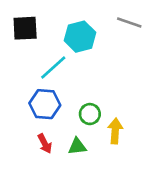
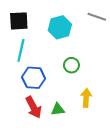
cyan line: (53, 68) -> (21, 50), moved, turned -35
green circle: (90, 114) -> (71, 65), moved
red arrow: (45, 144) -> (34, 107), size x1.5

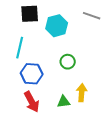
black square: (19, 21) -> (30, 14), moved
green triangle: (58, 109) -> (64, 102), moved

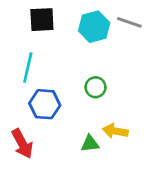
cyan hexagon: (57, 26) -> (94, 27), moved
yellow arrow: (82, 93) -> (115, 131), turned -84
red arrow: (32, 102) -> (22, 144), moved

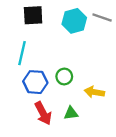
green circle: (96, 87) -> (64, 77), moved
yellow arrow: (115, 131) -> (94, 92), moved
red arrow: (22, 144) -> (43, 113), moved

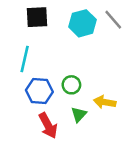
gray line: (102, 18) -> (113, 20), turned 30
green triangle: (71, 113) -> (79, 114), moved, turned -40

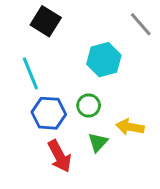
black square: (37, 17) -> (46, 21), turned 35
cyan hexagon: (83, 23) -> (104, 60), moved
cyan line: (25, 59) -> (30, 73), turned -35

